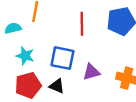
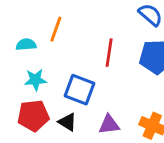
cyan star: (25, 56) -> (35, 80), turned -30
purple triangle: (91, 72) -> (109, 125), moved

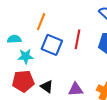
cyan semicircle: (26, 45) -> (14, 39), moved
blue square: (80, 90) -> (52, 45), moved

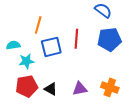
blue square: (52, 45) -> (51, 47), turned -30

